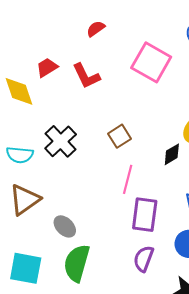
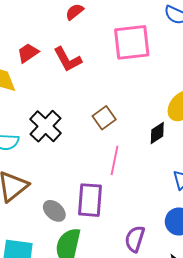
pink square: (151, 62) -> (132, 42), turned -33
purple rectangle: (145, 215) -> (90, 200), moved

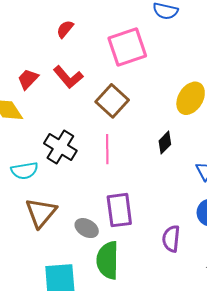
brown square: (104, 118) -> (112, 101), moved, size x1.4
black diamond: (157, 133) -> (165, 143), moved
pink line: (115, 160) -> (107, 149), moved

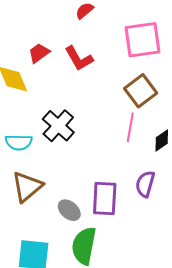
brown square: (112, 101) -> (141, 91), moved
pink line: (107, 149) -> (130, 127), moved
purple semicircle: (171, 239) -> (145, 184), moved

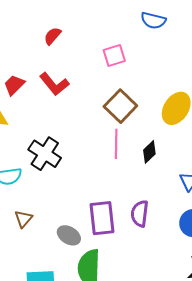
pink square: (143, 40) -> (114, 55), size x0.6
purple semicircle: (145, 184) -> (140, 214), moved
brown triangle: (27, 187) -> (23, 219), size x0.6

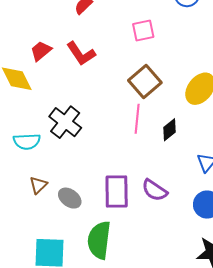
purple semicircle: (140, 214) -> (155, 190), turned -68
gray ellipse: (69, 235) -> (70, 198), moved

